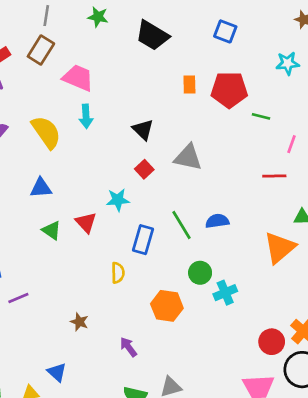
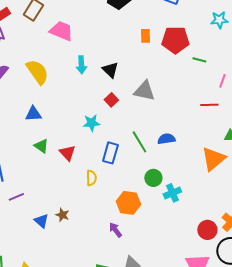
cyan arrow: (86, 116) -> (81, 65), moved
red triangle: (86, 222) -> (67, 153), moved
purple arrow: (128, 347) -> (115, 230), moved
blue triangle: (57, 372) -> (41, 221), moved

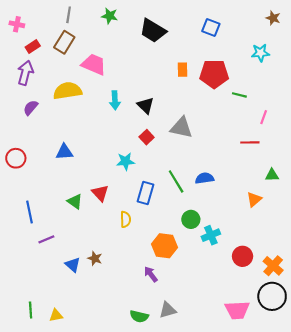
yellow semicircle: (37, 72) -> (67, 91), moved, turned -64
green triangle: (41, 146) -> (75, 201), moved
orange triangle: (213, 159) -> (254, 199), size x0.6
red circle: (207, 230) -> (243, 256), moved

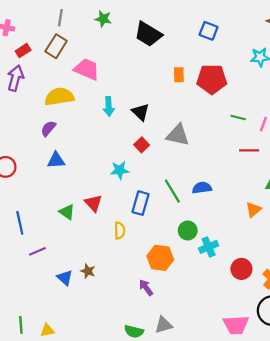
green line: (239, 95) -> (238, 118), moved
purple semicircle: (31, 108) -> (48, 128), moved

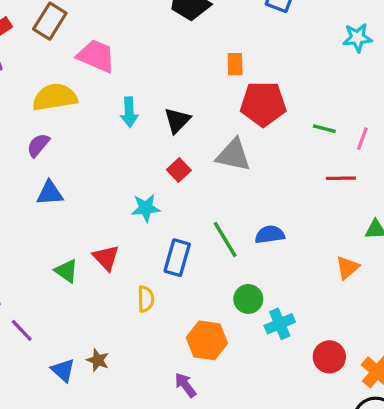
red pentagon: (212, 79) -> (263, 104), moved
black triangle: (140, 112) -> (177, 120), turned 30
purple line: (37, 251) -> (22, 330), turned 70

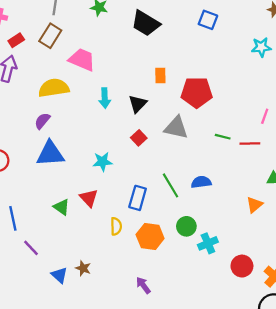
orange rectangle: (235, 64) -> (160, 75), moved
green line: (324, 129) -> (223, 137), moved
blue triangle: (50, 193) -> (50, 154), size x1.5
cyan star: (146, 208) -> (102, 162), moved
orange hexagon: (207, 340) -> (150, 237), moved

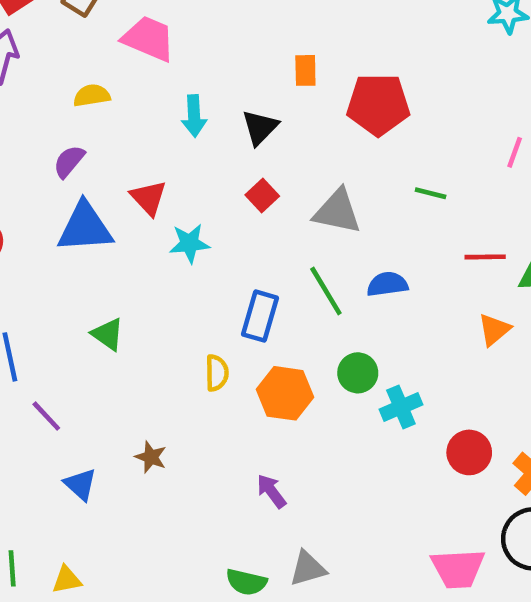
yellow semicircle: (54, 88) -> (92, 95), size x0.6
gray triangle: (176, 128) -> (337, 211), moved
red line: (250, 144) -> (485, 257), moved
red triangle: (89, 198) -> (149, 198), moved
blue triangle: (59, 275) -> (80, 484), moved

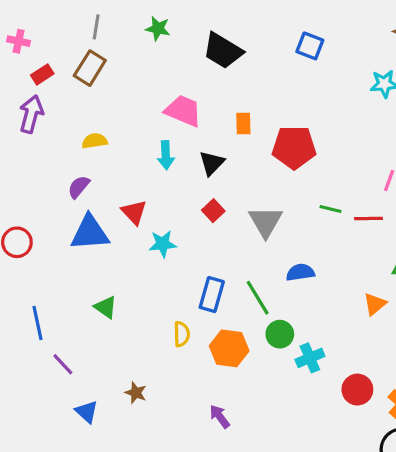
pink trapezoid: (149, 39) -> (183, 111), moved
gray triangle: (337, 211) -> (266, 222), turned 48
red line: (485, 257) -> (368, 219), moved
green line: (326, 291) -> (258, 298), moved

